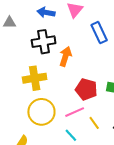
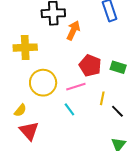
yellow cross: (35, 78) -> (25, 48), moved
yellow line: (94, 123) -> (102, 98), moved, turned 40

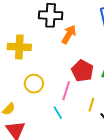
yellow circle: (43, 83) -> (34, 84), size x0.7
pink line: (76, 87) -> (66, 91), turned -60

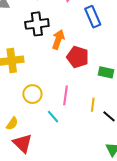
red pentagon: (82, 71) -> (78, 57), moved
cyan line: (58, 113) -> (53, 117), moved

